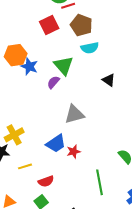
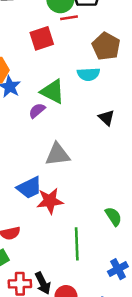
brown pentagon: (81, 25) -> (106, 46), moved
green triangle: (64, 65) -> (53, 92), turned -30
red star: (74, 152) -> (50, 201), size x1.5

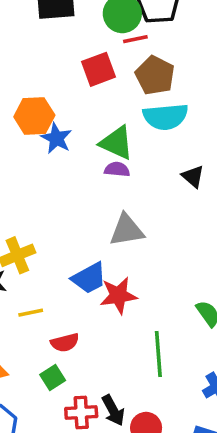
brown pentagon: (106, 46) -> (155, 75), moved
cyan semicircle: (88, 74) -> (166, 117), size x1.4
purple semicircle: (37, 111) -> (117, 169), moved, turned 48

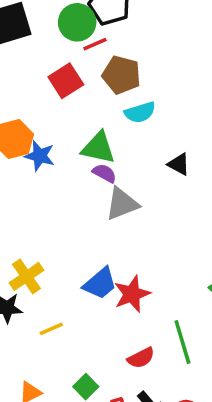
cyan semicircle: (166, 117) -> (140, 112), size x0.7
purple semicircle: (117, 169) -> (104, 173), turned 35
gray triangle: (127, 230) -> (122, 204), moved
red semicircle: (65, 343) -> (141, 358), moved

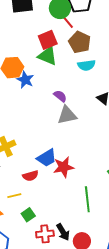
red line: (95, 44) -> (68, 22), turned 64
green triangle: (98, 148) -> (48, 56), moved
yellow line: (51, 329) -> (14, 196), moved
red semicircle: (141, 358) -> (30, 176), moved

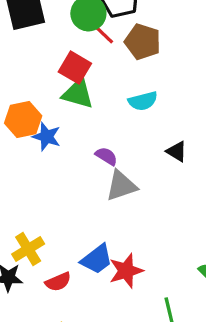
red square: (48, 40) -> (75, 68), turned -30
brown pentagon: (80, 42) -> (143, 42), moved
red semicircle: (30, 176) -> (58, 282), moved

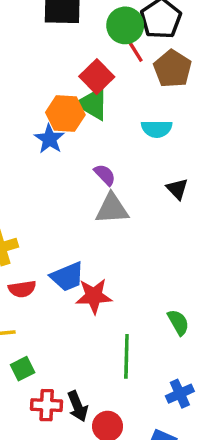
orange hexagon: (23, 120) -> (65, 114), moved

